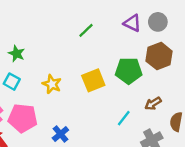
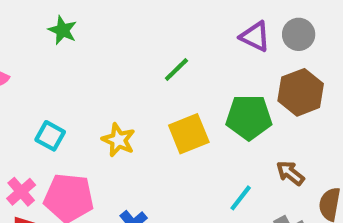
green line: (86, 30) -> (176, 70), moved
green star: (17, 54) -> (63, 30), moved
brown arrow: (153, 104) -> (290, 173), turned 70

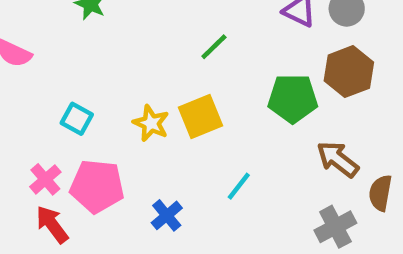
yellow square: (189, 134) -> (200, 116), moved
brown arrow: (290, 173) -> (338, 159), size x1.4
cyan line: (241, 198) -> (239, 186), moved

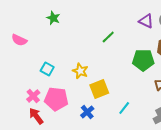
yellow square: (200, 116) -> (99, 89), moved
cyan line: (239, 186) -> (124, 108), moved

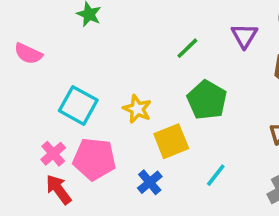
purple triangle: (146, 21) -> (244, 36), moved, turned 35
green pentagon: (143, 60) -> (207, 100), moved, turned 30
cyan square: (47, 69) -> (78, 105), size x1.5

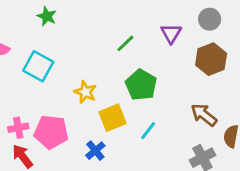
cyan square: (78, 105) -> (38, 66), moved
pink cross: (53, 154) -> (18, 128), turned 30
cyan line: (216, 175) -> (148, 131), moved

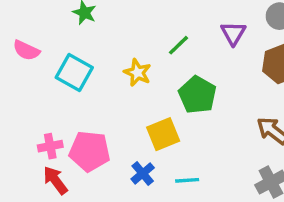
yellow star: (85, 92) -> (137, 73), moved
cyan line: (148, 131) -> (187, 180), moved, turned 48

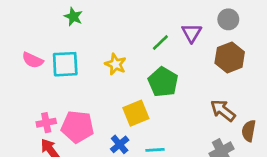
green line: (179, 45) -> (160, 42), moved
pink semicircle: (26, 50) -> (33, 60), moved
cyan square: (74, 73) -> (65, 64), turned -32

